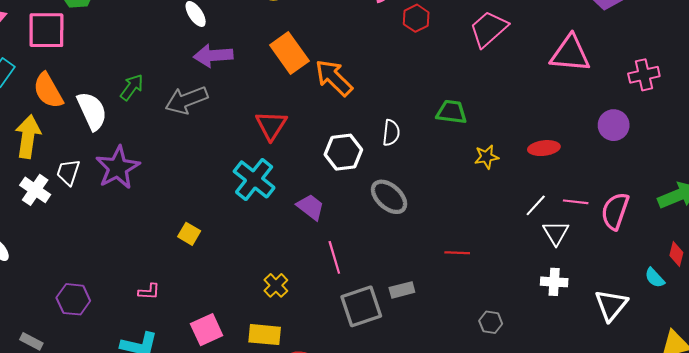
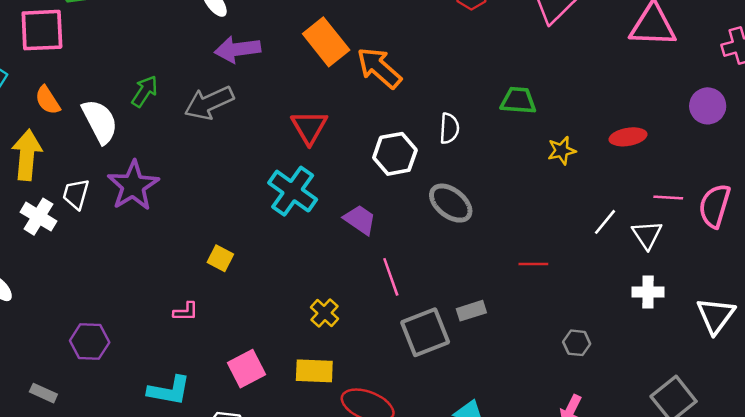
orange semicircle: (48, 91) -> (48, 100), size x0.7
white line: (536, 205) -> (605, 222), moved
pink L-shape: (149, 292) -> (186, 312), moved

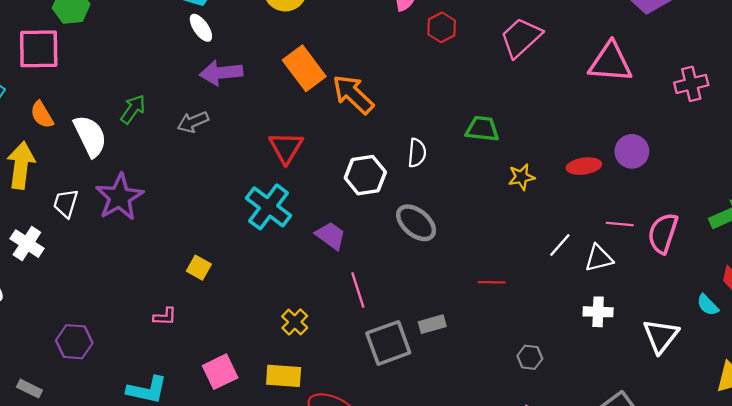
gray arrow: (209, 103) -> (193, 122), size x0.7
purple circle: (708, 106) -> (632, 151), moved
white cross: (39, 217) -> (27, 244), moved
white triangle: (647, 235) -> (599, 258), turned 48

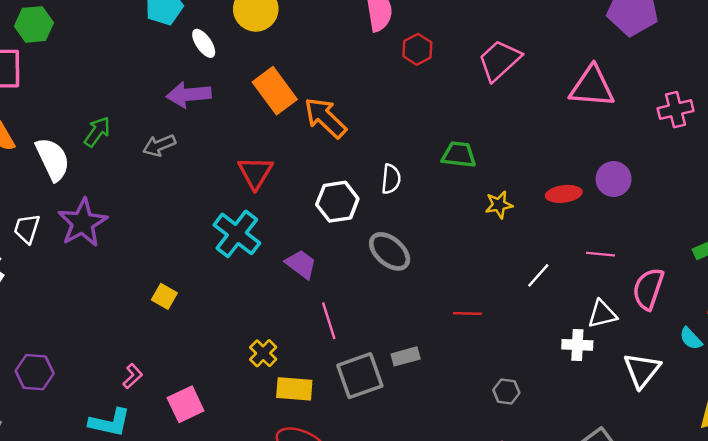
white ellipse: (201, 28) -> (204, 43), moved
pink semicircle: (663, 233) -> (648, 289), moved
white triangle: (599, 258) -> (602, 314), moved
pink L-shape: (165, 317) -> (133, 376), moved, turned -45
yellow rectangle: (284, 376) -> (294, 389), moved

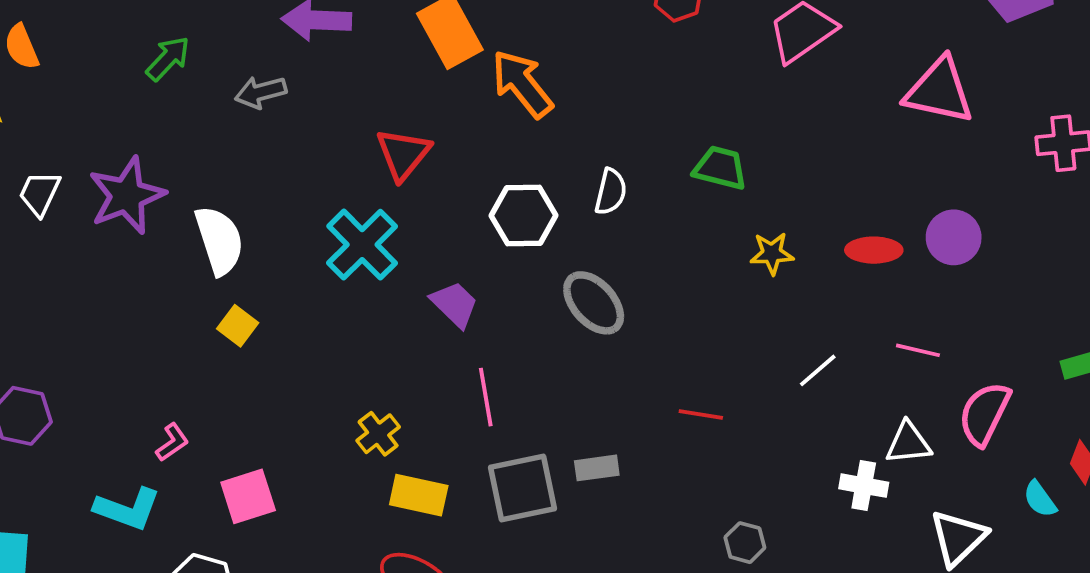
white semicircle: (53, 159) -> (219, 240), moved

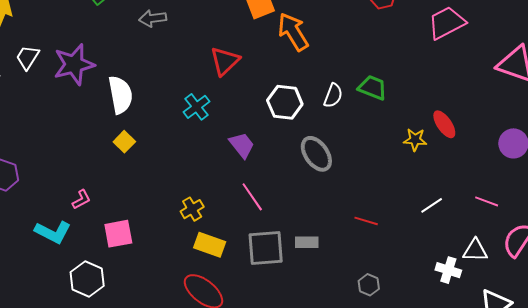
green trapezoid: (720, 168) -> (373, 88), moved
cyan cross: (362, 245) -> (197, 107), size x0.7
red ellipse: (874, 250) -> (444, 124), moved, turned 48
pink line: (486, 397) -> (252, 197), turned -32
gray hexagon: (745, 543) -> (369, 285), moved

